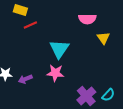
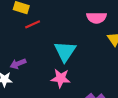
purple arrow: (25, 79) -> (18, 64), moved

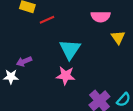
red line: (33, 24) -> (47, 20), moved

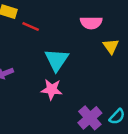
red line: (47, 20) -> (31, 26), turned 48

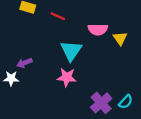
pink semicircle: (91, 23) -> (98, 29), moved
red line: (31, 26) -> (58, 16), moved

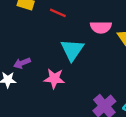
pink star: (67, 77) -> (54, 79), moved

